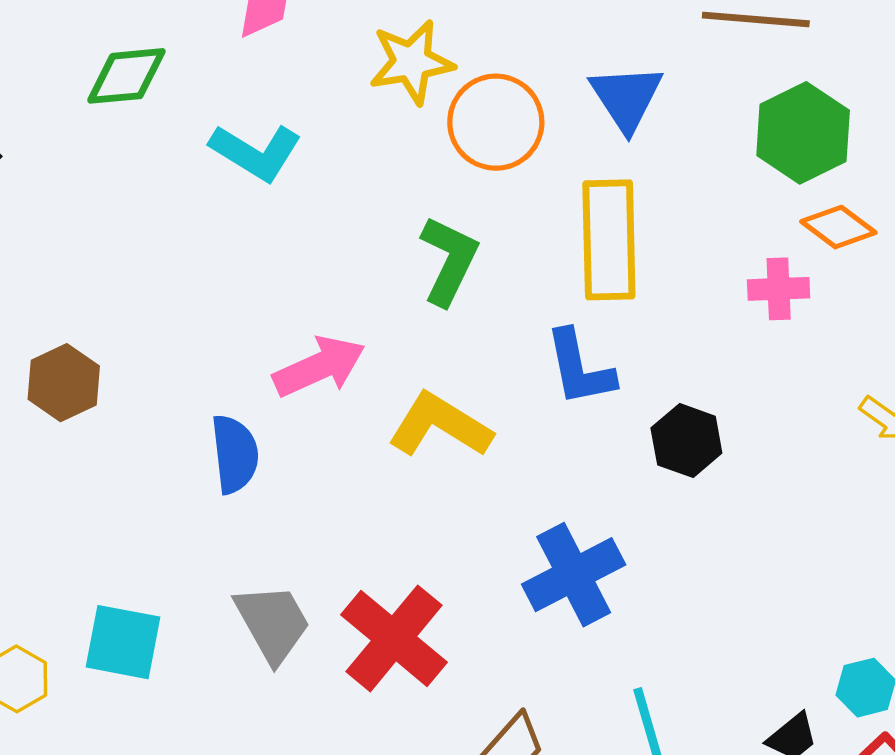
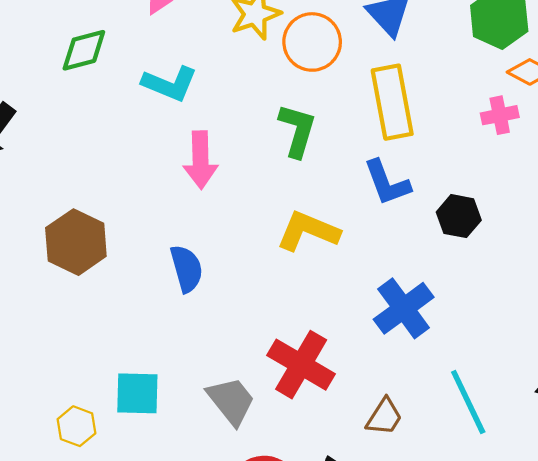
pink arrow: (319, 367) -> (200, 160), moved, turned 122
brown hexagon: (64, 383) -> (76, 242), size x1.4
gray trapezoid: (273, 623) -> (231, 401), moved

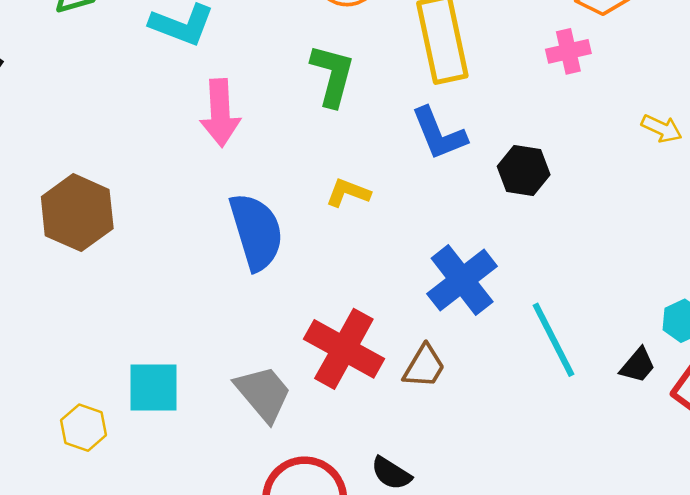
yellow L-shape: (308, 231) -> (348, 193), size x0.6
blue semicircle: (187, 269) -> (256, 232), moved, size x1.4
cyan line: (468, 402) -> (554, 340), moved
brown trapezoid: (384, 417) -> (424, 366), moved

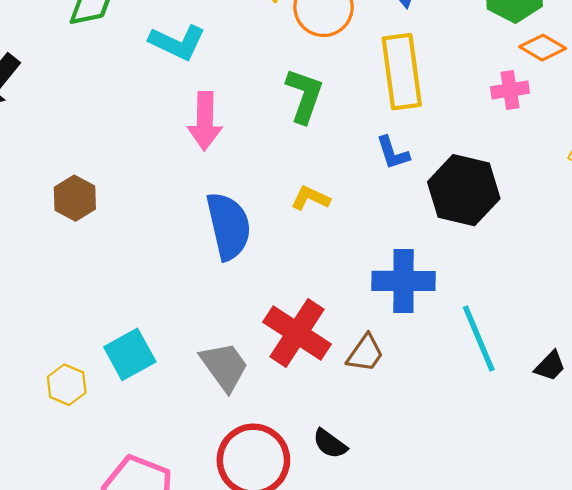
blue L-shape: (439, 134) -> (393, 153), size x0.7
black hexagon: (524, 171) -> (464, 190), size x1.6
brown hexagon: (77, 213) -> (75, 198), size x0.7
blue cross: (462, 280) -> (403, 281), turned 34
cyan square: (154, 388) -> (130, 354), turned -33

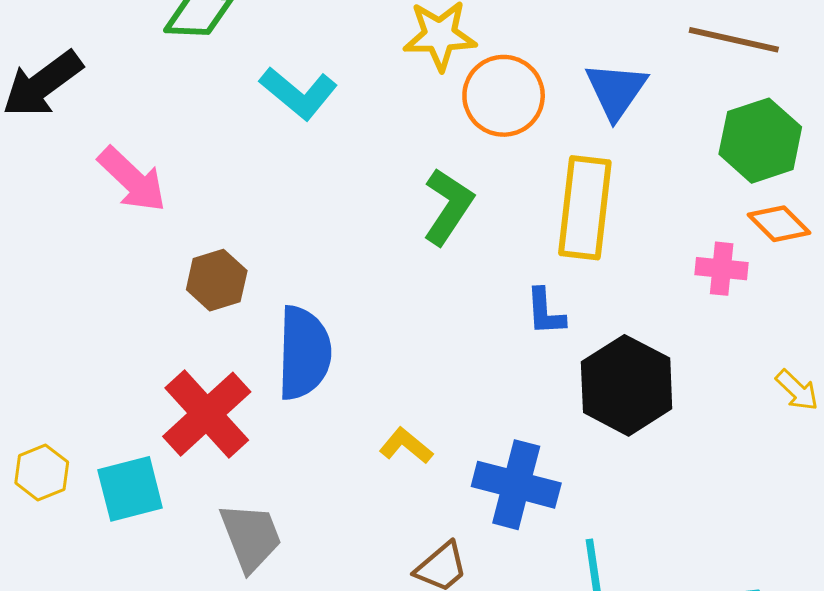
pink arrow: (205, 121) -> (132, 180), moved, turned -62
brown hexagon: (75, 198) -> (217, 280), moved
yellow L-shape: (310, 198) -> (406, 446), moved
red cross: (297, 333) -> (207, 414), moved
yellow hexagon: (67, 385) -> (42, 472), moved

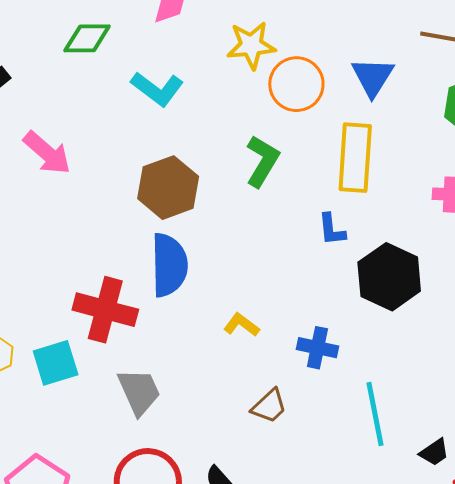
brown hexagon: (217, 280) -> (168, 188), moved, size x1.5
red cross: (207, 414) -> (105, 310), turned -30
blue cross: (516, 485) -> (317, 348), size x0.7

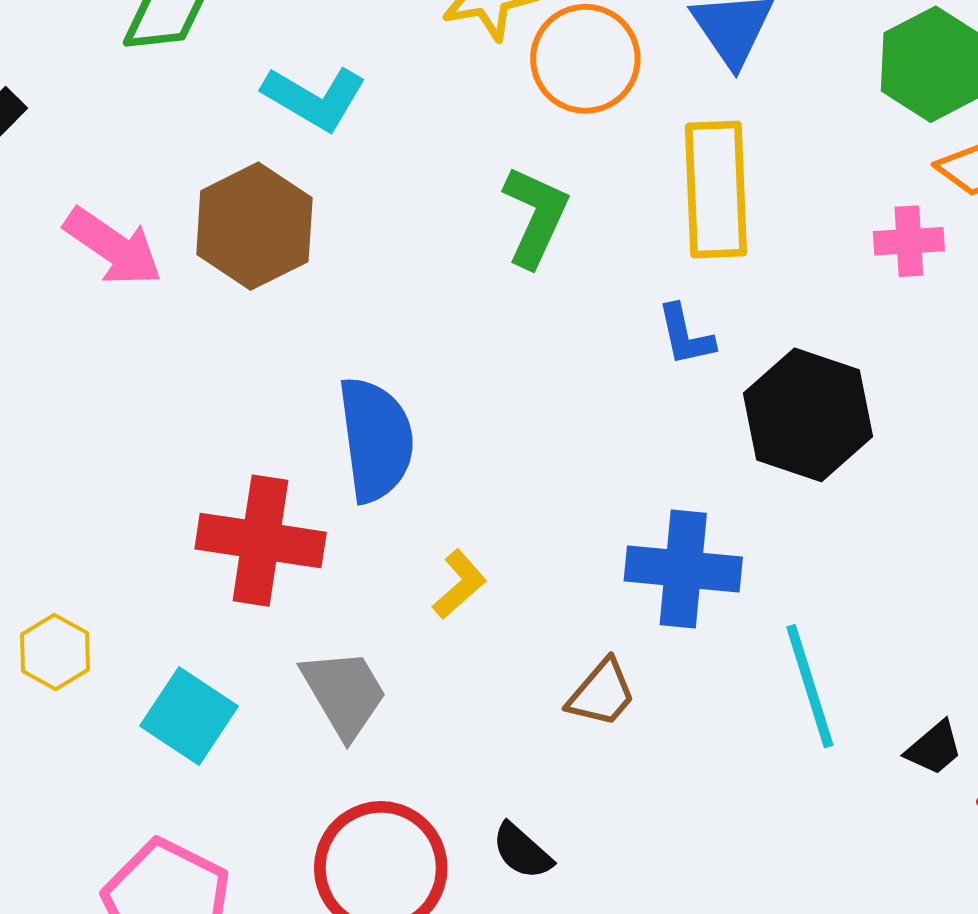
brown hexagon: (168, 188) -> (254, 226), moved
yellow L-shape: (241, 325) -> (459, 584), moved, turned 108
blue cross: (317, 348) -> (683, 569), size x1.4
cyan square: (56, 363) -> (189, 716), moved, turned -33

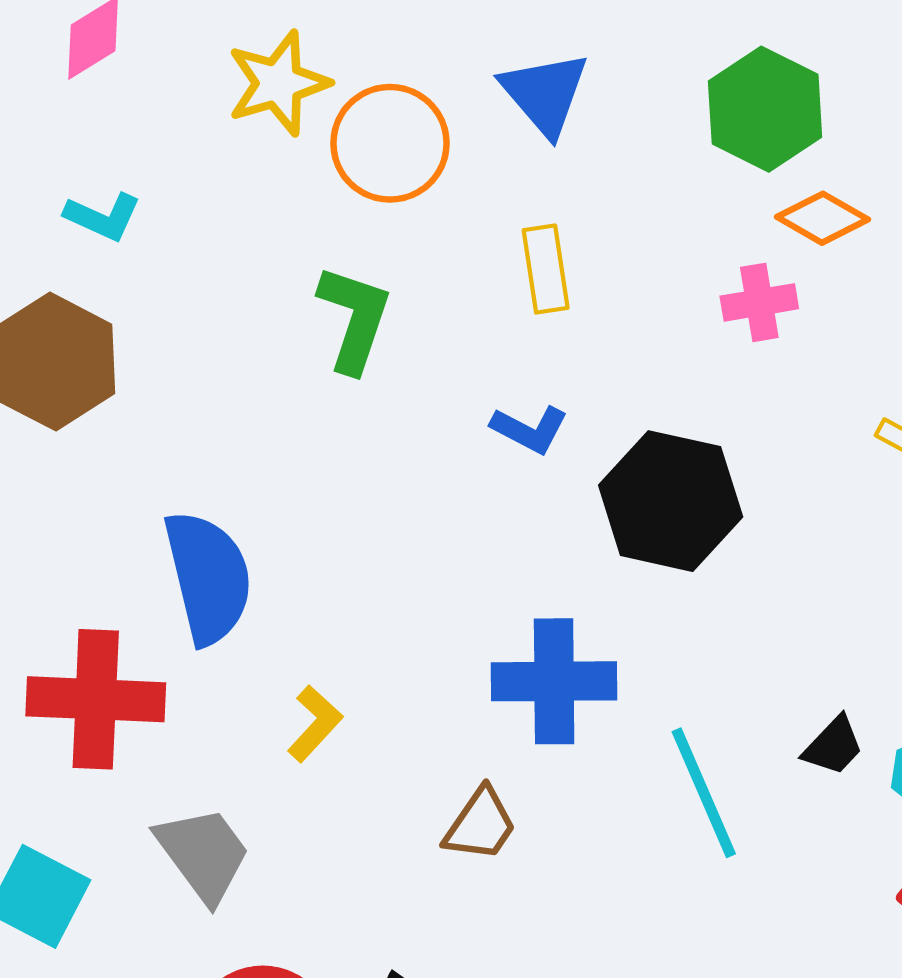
cyan L-shape: (314, 98) -> (103, 217), size x0.7
yellow rectangle: (716, 190) -> (546, 269), size x0.6
blue L-shape: (686, 335) -> (530, 429), turned -44
black trapezoid: (934, 748) -> (833, 746), moved

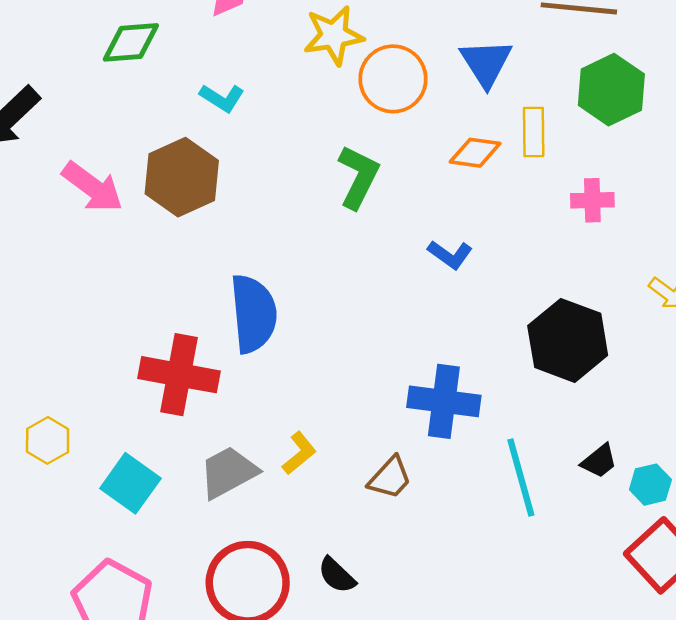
orange diamond: (822, 218) -> (475, 153), moved, turned -30
yellow rectangle: (546, 269) -> (534, 132), moved
black hexagon: (671, 501) -> (568, 340), moved
yellow L-shape: (315, 724) -> (299, 453), moved
gray trapezoid: (203, 854) -> (228, 472), turned -90

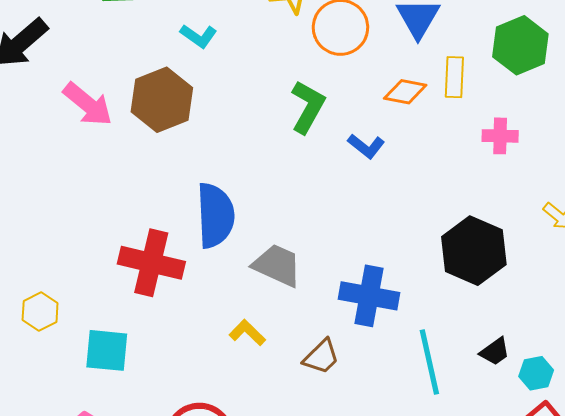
blue L-shape: (450, 255) -> (366, 146), moved
yellow L-shape: (299, 453) -> (247, 333), turned -99
gray trapezoid: (228, 472) -> (277, 265), moved, turned 50
cyan square: (130, 483) -> (107, 350), turned -33

